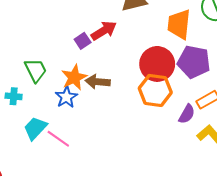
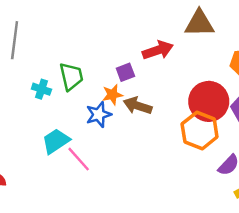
purple square: (83, 41) -> (125, 72), moved
orange star: (74, 77) -> (112, 95), size x0.7
cyan cross: (14, 96) -> (41, 89), moved

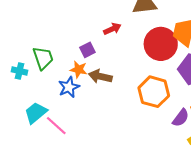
red arrow: (158, 50) -> (112, 29), size x0.7
orange star: (112, 95) -> (79, 70), turned 30
red circle: (209, 101) -> (161, 44), moved

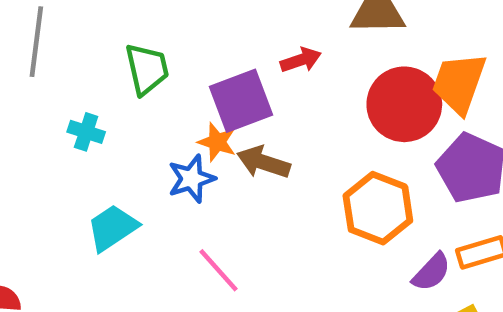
purple square: (87, 50) -> (241, 101), size x1.8
green trapezoid: (43, 58) -> (147, 69), moved
pink line: (56, 126) -> (219, 270), moved

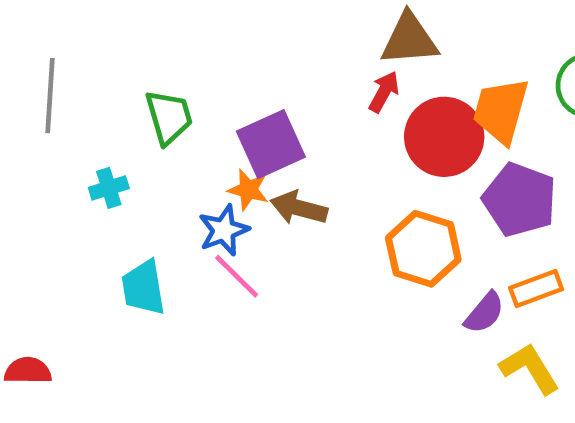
red arrow: (301, 60) -> (384, 92), moved, turned -39
cyan cross: (86, 132) -> (109, 188), turned -32
cyan trapezoid: (112, 228) -> (143, 288), turned -62
pink line: (219, 270) -> (237, 276), moved

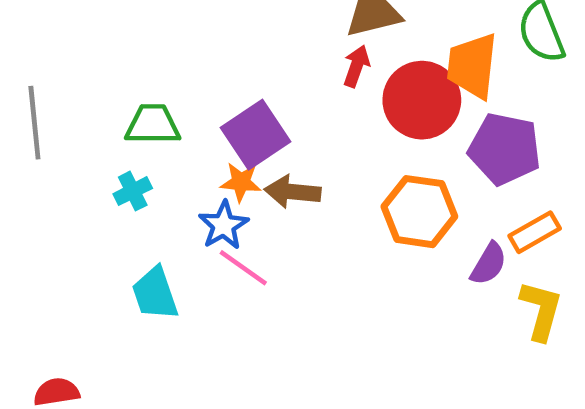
green trapezoid: (169, 117) -> (153, 125), turned -64
cyan cross: (109, 188) -> (133, 191), moved
yellow L-shape: (530, 368) -> (541, 310), turned 56

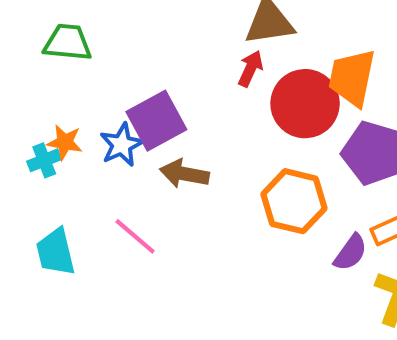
green trapezoid: (153, 125) -> (68, 43), moved
orange star: (241, 182) -> (65, 142), moved
blue star: (224, 225) -> (122, 145), moved

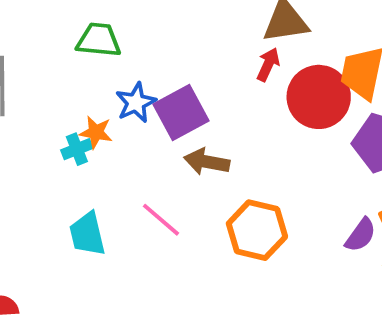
blue star: (122, 145) -> (136, 103), moved
orange hexagon: (294, 201) -> (257, 230), moved

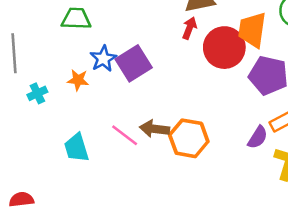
cyan cross: (77, 149) -> (37, 93), moved
brown arrow: (207, 162) -> (154, 129), moved

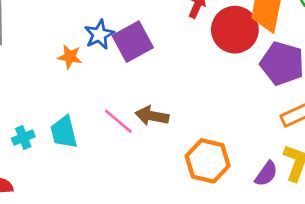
cyan cross: (37, 93) -> (23, 138), moved
purple semicircle: (258, 137) -> (266, 174), moved
orange hexagon: (189, 138) -> (208, 161), moved

